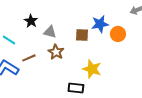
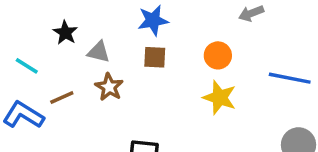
blue star: (100, 24) -> (153, 20), moved
yellow star: (92, 69) -> (220, 98), moved

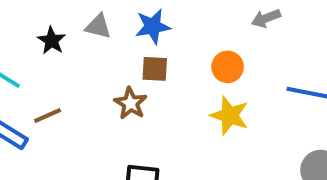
gray triangle: (99, 52) -> (98, 26), moved
brown star: (109, 87) -> (130, 103), moved

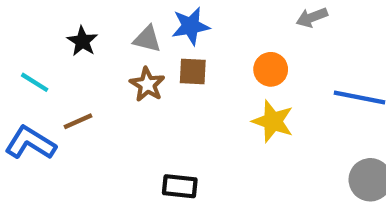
gray triangle: (98, 26) -> (147, 39), moved
brown star: (130, 103) -> (147, 85), moved

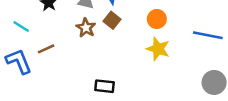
brown square: (193, 72) -> (112, 20), turned 35
blue L-shape: (30, 143) -> (19, 61), turned 36

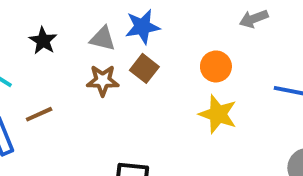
brown star: (86, 28) -> (103, 80), turned -30

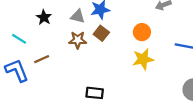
yellow star: (218, 114) -> (143, 59), turned -30

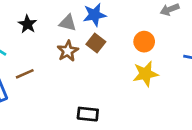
brown star: (78, 40) -> (68, 51), turned -30

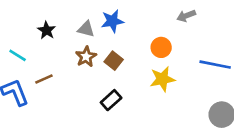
brown square: (96, 43) -> (114, 61), moved
black rectangle: (88, 114) -> (111, 100), moved, turned -48

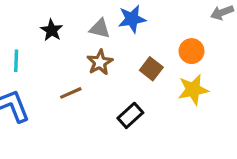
cyan line: (18, 55) -> (16, 61), turned 60
brown square: (114, 61) -> (151, 69), moved
brown line: (44, 79) -> (71, 93), moved

